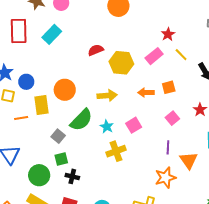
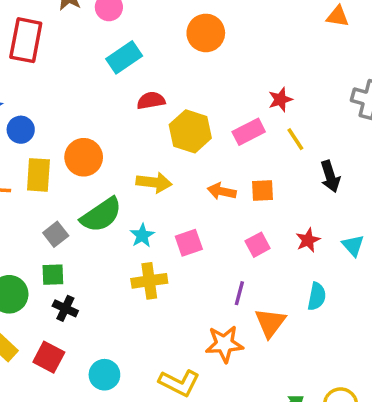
cyan rectangle: (52, 34) -> (124, 57), moved

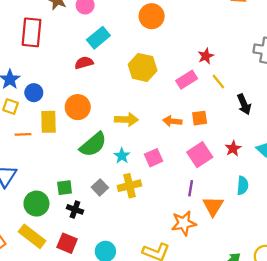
red semicircle: (151, 101) -> (84, 63), moved
yellow hexagon: (190, 131) -> (143, 67), moved
gray square: (56, 234) -> (100, 187), moved
pink square: (258, 245) -> (200, 155), size x1.5

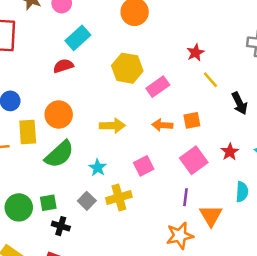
pink rectangle: (187, 80) -> (158, 87), moved
green semicircle: (93, 145) -> (59, 154), moved
cyan star: (122, 156) -> (98, 168), moved
green circle: (36, 204) -> (19, 207), moved

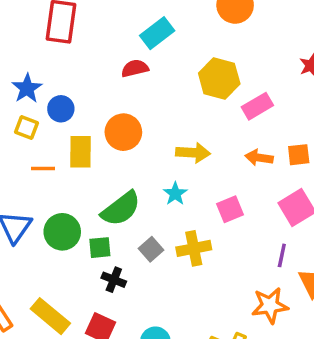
green semicircle: (59, 154) -> (121, 209), moved
cyan star: (98, 168) -> (175, 194), moved
green circle: (19, 207) -> (62, 232), moved

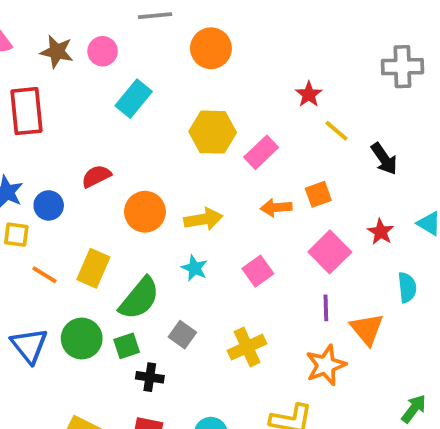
red semicircle: (135, 68) -> (96, 176), moved
orange circle: (123, 132) -> (145, 212), moved
yellow rectangle: (80, 152) -> (93, 268), moved, turned 36
orange line: (43, 168) -> (45, 275), turned 45
yellow cross: (194, 248) -> (247, 347), moved

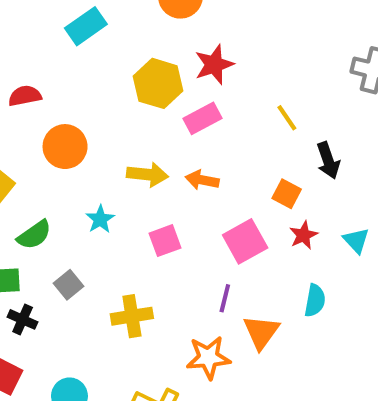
red star: (309, 94) -> (214, 65), moved, size x1.4
orange square: (318, 194) -> (287, 194), moved, turned 32
yellow arrow: (203, 219) -> (147, 174), moved
green semicircle: (139, 298) -> (34, 235), size x0.7

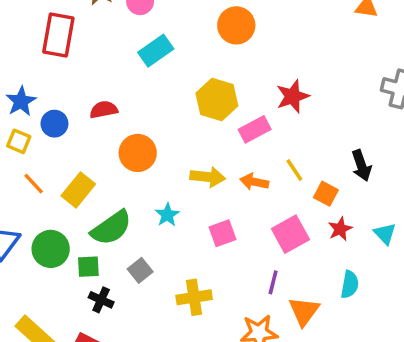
red star: (214, 65) -> (293, 96), moved
yellow line: (287, 118) -> (294, 170), moved
green semicircle: (34, 235) -> (111, 228), size x1.4

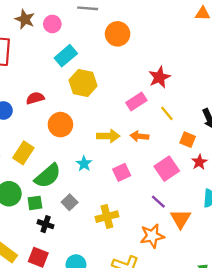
yellow hexagon: (217, 100) -> (83, 83), moved
yellow line: (294, 170) -> (167, 113), moved
purple line: (273, 282) -> (158, 202), turned -56

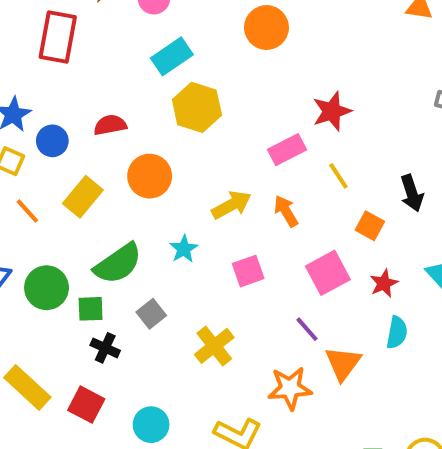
yellow arrow: (108, 136) -> (231, 205), turned -35
orange arrow: (139, 136) -> (286, 211), turned 48
yellow rectangle: (23, 153) -> (83, 197), moved
red star: (199, 162) -> (384, 283), moved
yellow cross: (107, 217) -> (214, 346), turned -30

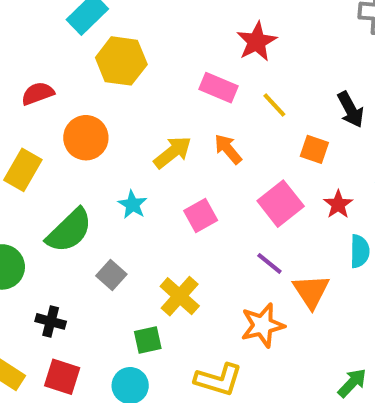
pink rectangle: (287, 150) -> (218, 88), turned 60
green square: (91, 309) -> (148, 340), moved
black cross: (105, 348) -> (51, 321), moved

